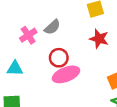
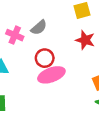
pink cross: (28, 35) -> (15, 35), turned -35

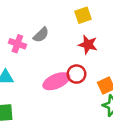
red circle: (45, 58) -> (76, 74), moved

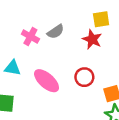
red star: (88, 45) -> (92, 39), moved
pink ellipse: (56, 81) -> (47, 81), moved, turned 55

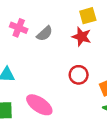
pink cross: (30, 36) -> (19, 28), moved
pink ellipse: (47, 81) -> (39, 105), moved

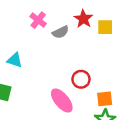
red star: (82, 37) -> (83, 19), moved
pink ellipse: (39, 105) -> (62, 100), moved

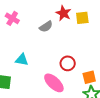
pink cross: (38, 20) -> (12, 18), moved
cyan triangle: (15, 60) -> (22, 60), moved

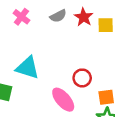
gray semicircle: (46, 27) -> (58, 16), moved
cyan triangle: (22, 60) -> (28, 68), size x1.5

